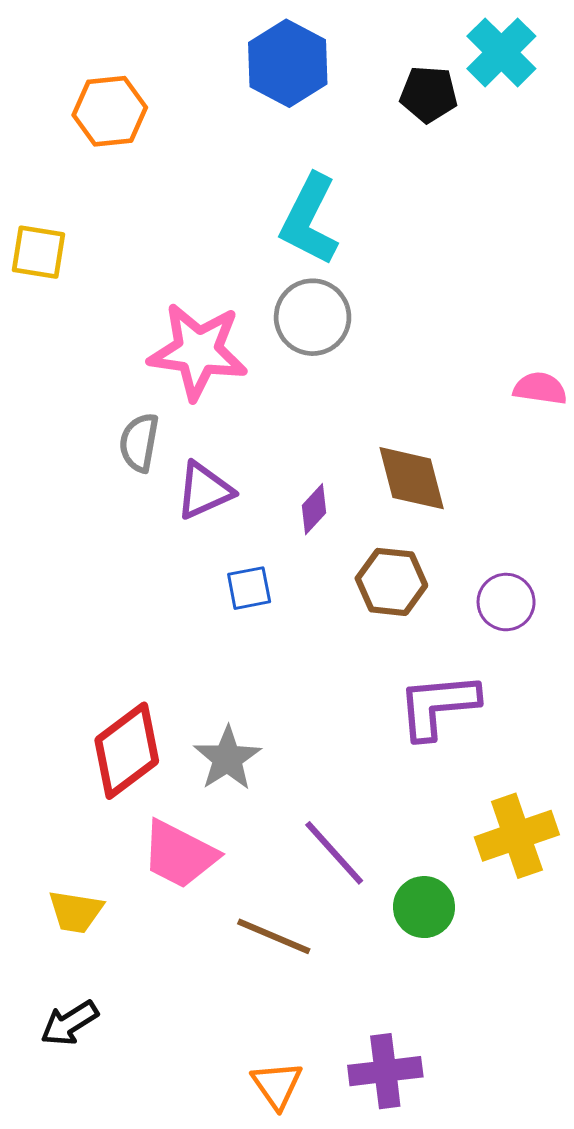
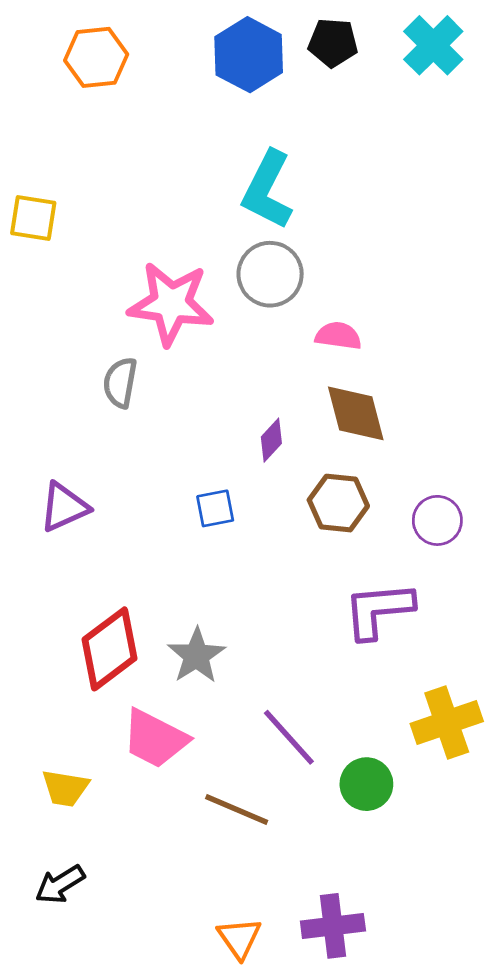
black pentagon: (429, 94) -> (333, 43), moved
orange hexagon: (110, 111) -> (96, 57), moved
pink semicircle: (540, 388) -> (338, 336), moved
purple triangle: (204, 491) -> (64, 507), moved

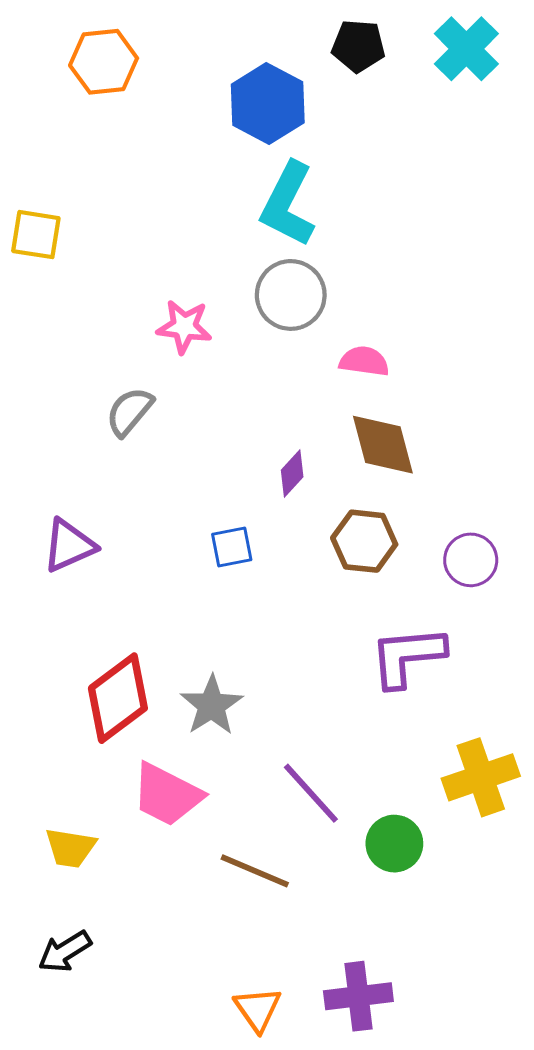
blue hexagon: (249, 55) -> (268, 103), moved
pink star: (171, 304) -> (184, 327), size x0.6
gray semicircle: (120, 383) -> (129, 412), turned 30

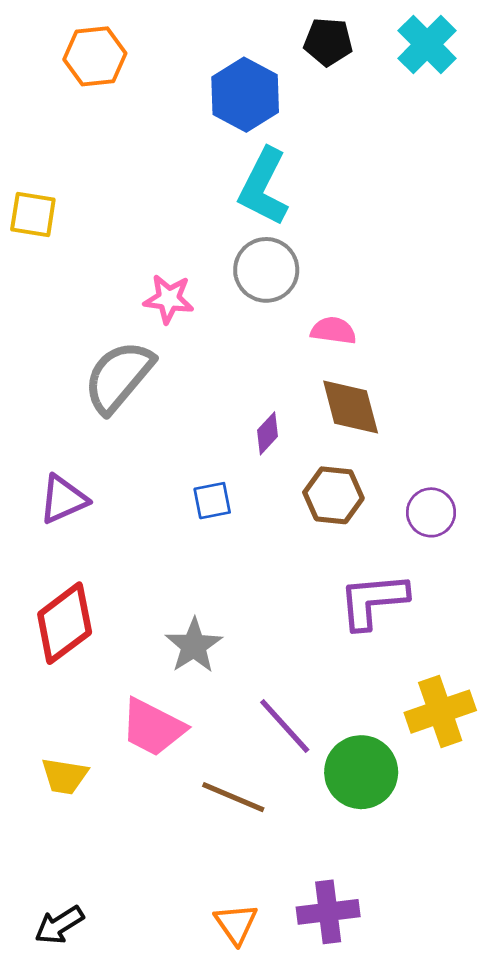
gray semicircle: (129, 412) -> (119, 377), size x1.6
red diamond: (118, 698) -> (65, 623), moved
green circle: (394, 844) -> (361, 772), size x1.4
black arrow: (65, 952) -> (59, 925), moved

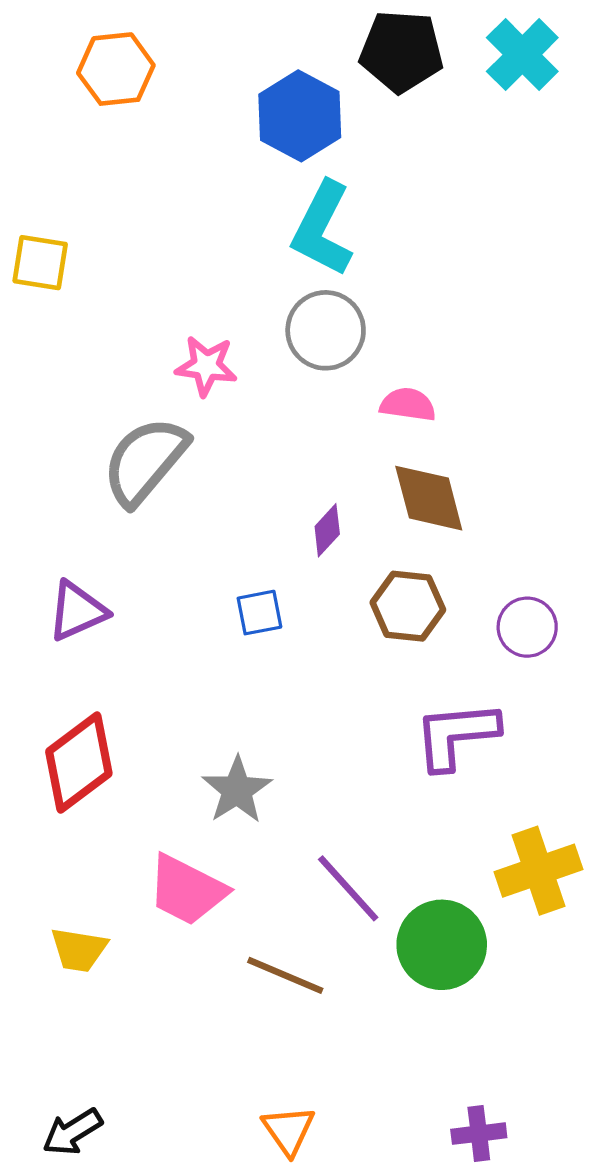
black pentagon: (328, 42) -> (401, 51), size x1.4
purple cross: (328, 912) -> (479, 1134), moved, size x0.7

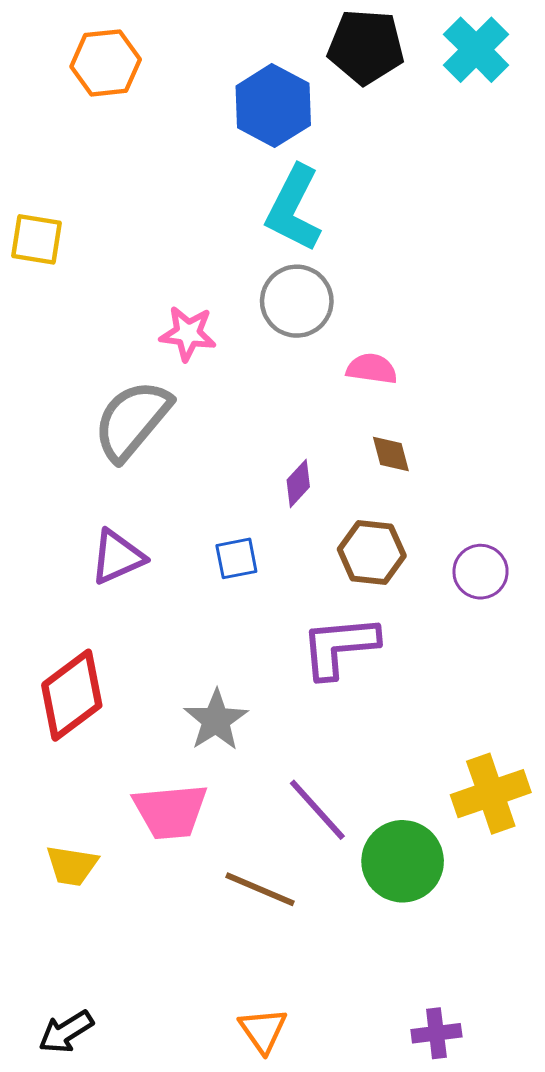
brown diamond: (429, 498) -> (391, 454), size x0.6
purple triangle: (77, 611) -> (117, 557), moved
purple L-shape: (456, 735) -> (339, 647), moved
pink trapezoid: (187, 890) -> (170, 811), turned -32

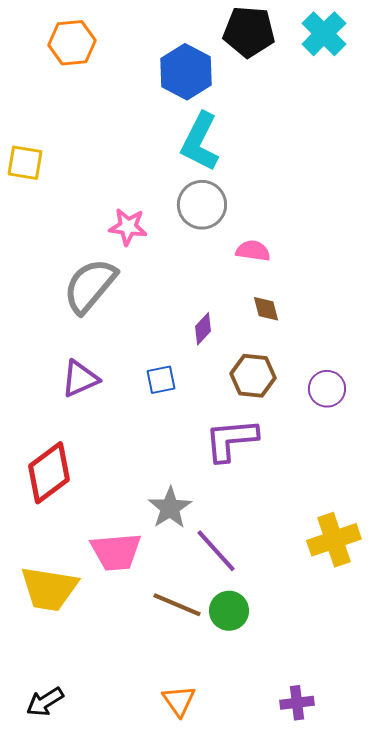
gray star: (216, 720) -> (170, 508), moved
green circle: (403, 861) -> (229, 611), moved, size x0.7
yellow trapezoid: (72, 866) -> (49, 589), size x1.6

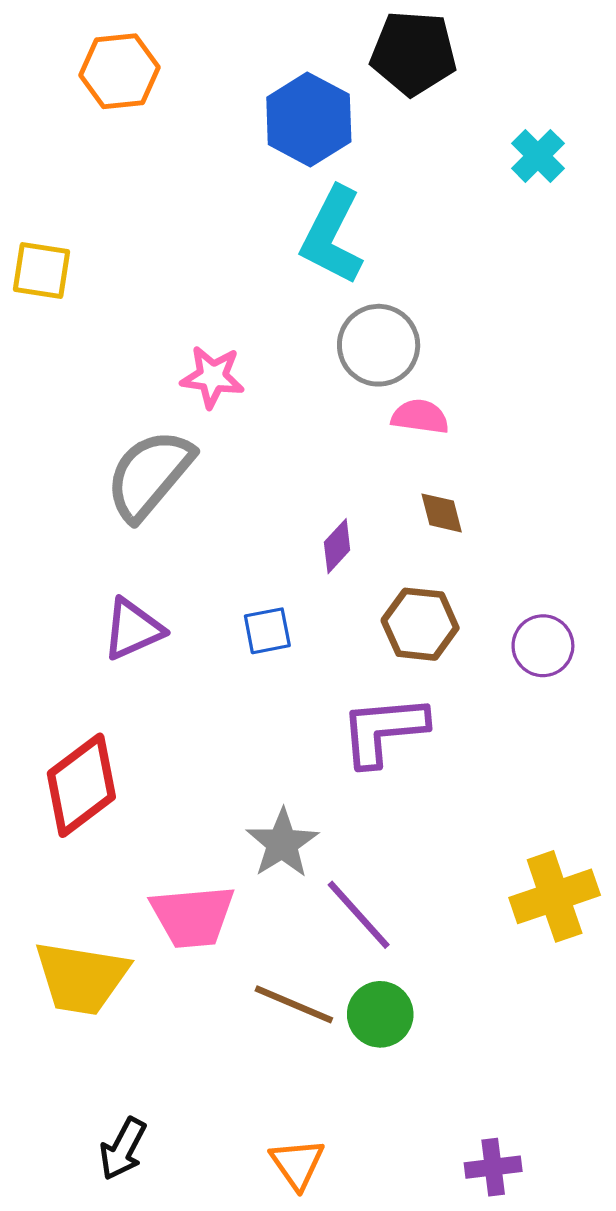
cyan cross: (324, 34) -> (538, 156), moved, size x0.7
gray circle: (202, 205) -> (379, 345), moved
black arrow: (45, 702) -> (123, 1149), moved, turned -30

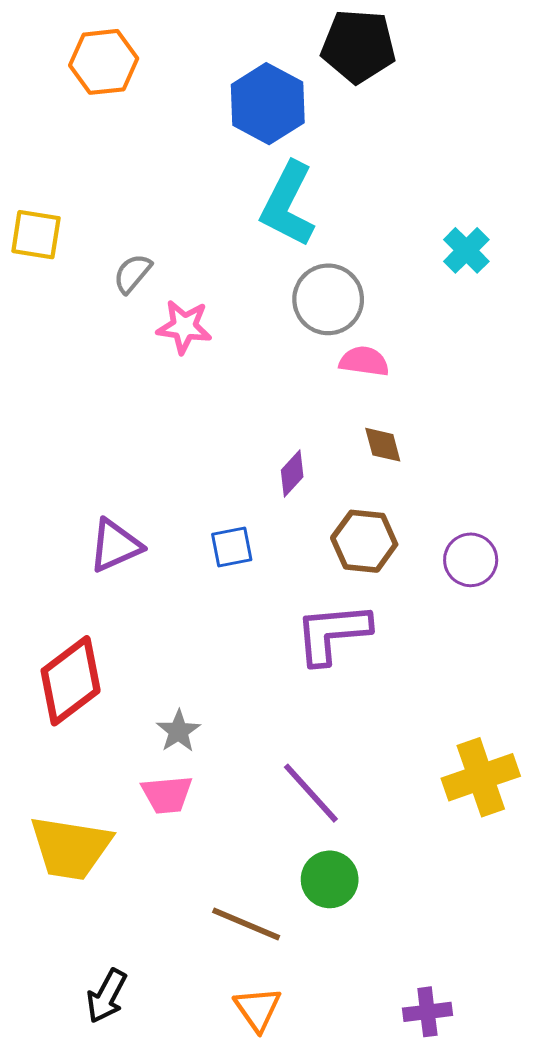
cyan cross: (538, 156) -> (466, 250), moved
gray semicircle: (149, 475) -> (132, 273), moved, size x0.5
gray star: (282, 843) -> (178, 731), moved, size x0.7
pink trapezoid: (193, 916) -> (167, 794), size x0.7
brown line: (294, 1004) -> (246, 924), moved

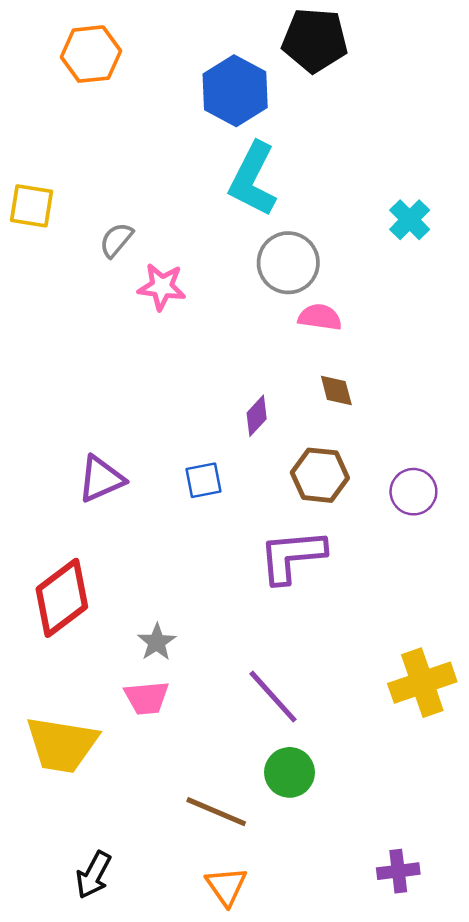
purple cross: (427, 1012) -> (398, 871), moved

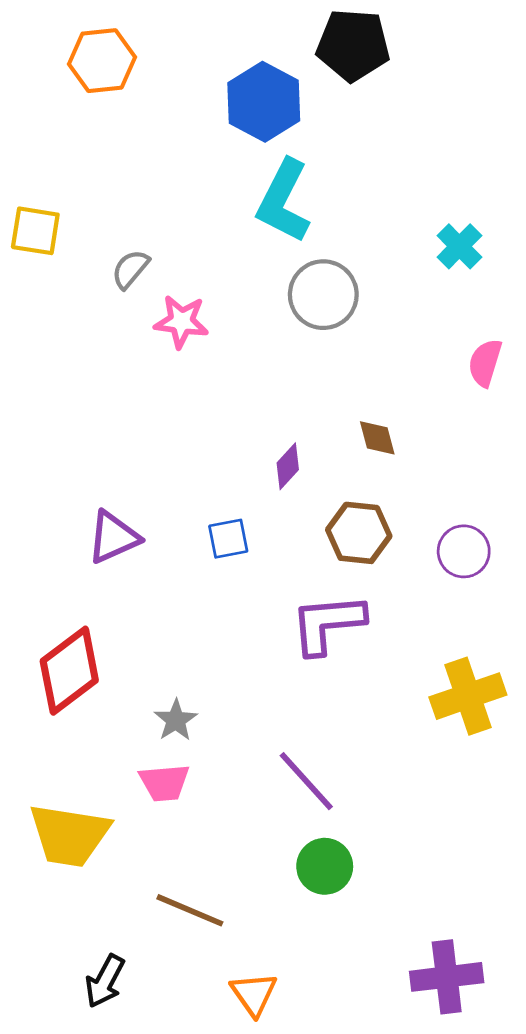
pink semicircle: (320, 317) -> (485, 363), moved, turned -81
yellow cross: (422, 683) -> (468, 696), moved
brown line: (216, 812) -> (190, 910), moved
purple cross: (398, 871) -> (447, 977), size x1.5

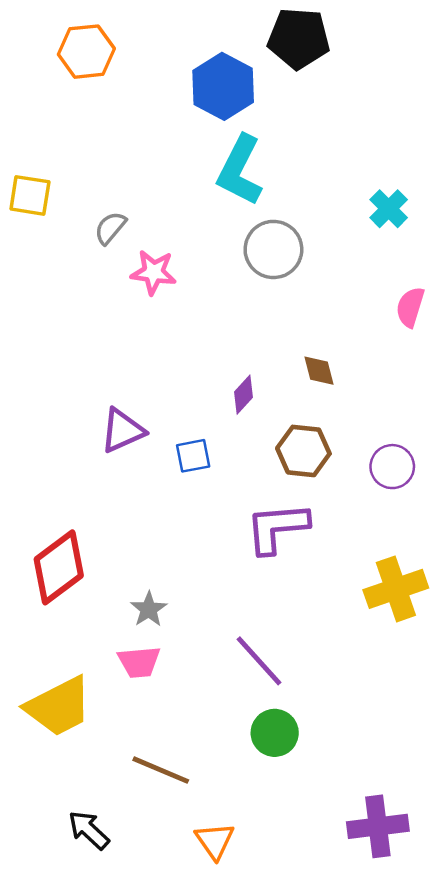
purple triangle: (113, 537) -> (122, 431), moved
yellow trapezoid: (69, 835) -> (59, 706), turned -36
black arrow: (105, 981) -> (89, 830), turned 105

